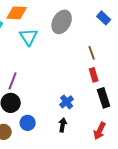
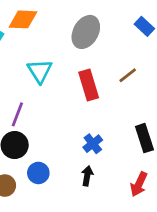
cyan triangle: (29, 37) -> (40, 71), moved
brown line: (92, 53) -> (128, 75), turned 72
red rectangle: (94, 75) -> (89, 85), moved, size x1.5

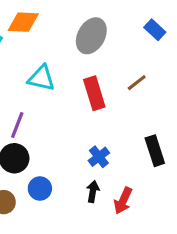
cyan triangle: (40, 71) -> (41, 78), turned -44
red arrow: (139, 184) -> (123, 201), moved

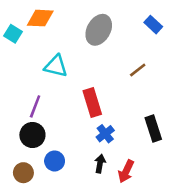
red rectangle: (94, 93) -> (92, 103), moved

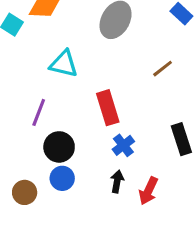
black circle: (32, 135) -> (59, 147), moved

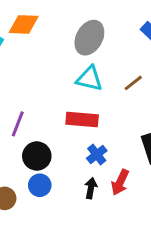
cyan triangle: (64, 64) -> (89, 79), moved
red rectangle: (108, 108) -> (82, 119), turned -68
red arrow: (148, 191) -> (120, 182), moved

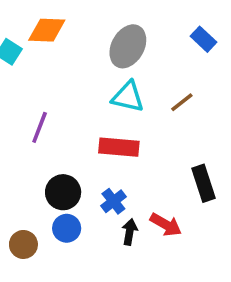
purple line: (18, 124) -> (40, 127), moved
blue cross: (97, 155) -> (113, 201), moved
red arrow: (120, 182) -> (166, 225), turned -85

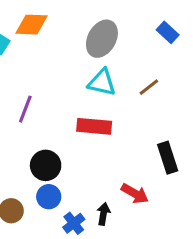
blue cross: (113, 201) -> (74, 223), moved
black arrow: (130, 232) -> (103, 214), moved

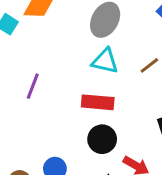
black circle: (46, 165) -> (102, 139), moved

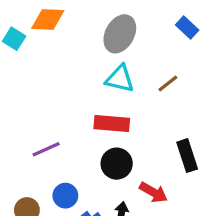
purple line: (33, 86) -> (46, 149), moved, turned 45

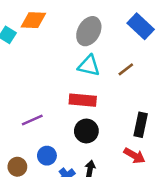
blue rectangle: (187, 27) -> (141, 26), size x1.5
black rectangle: (187, 156) -> (141, 125), turned 30
red arrow: (153, 192) -> (134, 156), moved

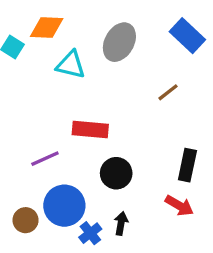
cyan triangle: (89, 66) -> (71, 65), moved
red rectangle: (83, 100) -> (90, 130), moved
blue circle: (47, 156) -> (64, 206), size x1.6

